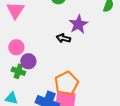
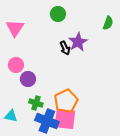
black arrow: (63, 38) -> (65, 48), moved, turned -128
green cross: (18, 71) -> (36, 103), moved

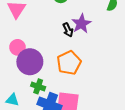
purple circle: (28, 79) -> (30, 62), size x1.6
orange pentagon: (66, 101) -> (69, 63), moved

